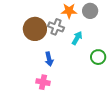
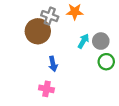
gray circle: (90, 11) -> (101, 41), moved
gray cross: (56, 27) -> (50, 16), moved

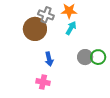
cyan arrow: (83, 41) -> (71, 28), moved
gray circle: (101, 41) -> (85, 57), moved

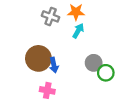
brown circle: (35, 29) -> (38, 58), moved
green circle: (98, 57) -> (106, 73), moved

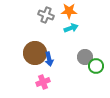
cyan arrow: (78, 31) -> (71, 28), turned 40
pink cross: (47, 90) -> (43, 82), turned -32

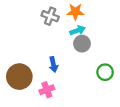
brown circle: (35, 53) -> (19, 77), moved
gray circle: (85, 57) -> (82, 44), moved

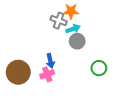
gray cross: (50, 16) -> (59, 21), moved
pink cross: (47, 90) -> (47, 74), moved

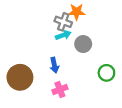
cyan arrow: (73, 29) -> (63, 35), moved
pink cross: (47, 74) -> (60, 89), moved

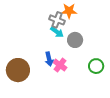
cyan arrow: (63, 35) -> (57, 32), turned 56
pink cross: (60, 89) -> (60, 65), moved, turned -32

